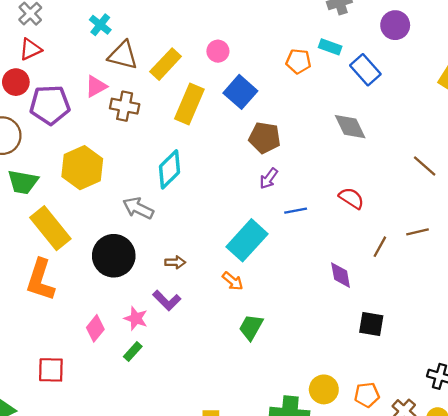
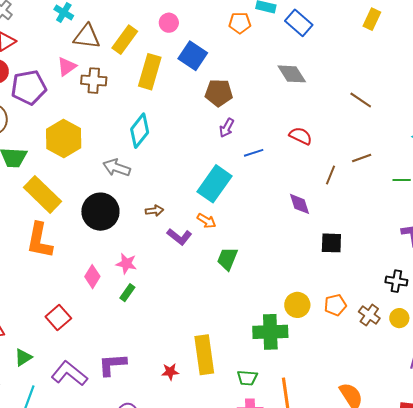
purple L-shape: (167, 300) -> (179, 237), moved
red square: (51, 370) -> (58, 317), turned -35

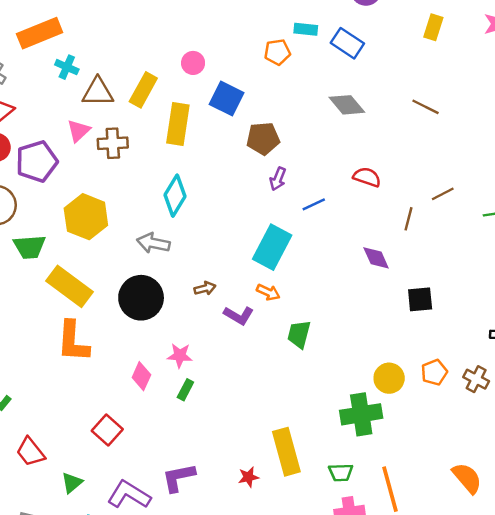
brown line: (361, 100) -> (426, 107), moved

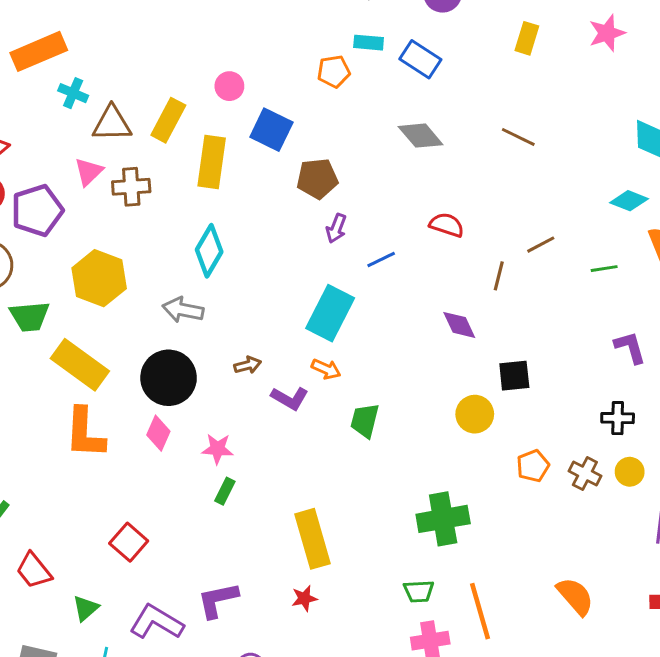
pink diamond: (141, 376) -> (158, 433), moved
yellow circle: (389, 378) -> (475, 414), moved
yellow rectangle: (286, 452) -> (313, 539), moved

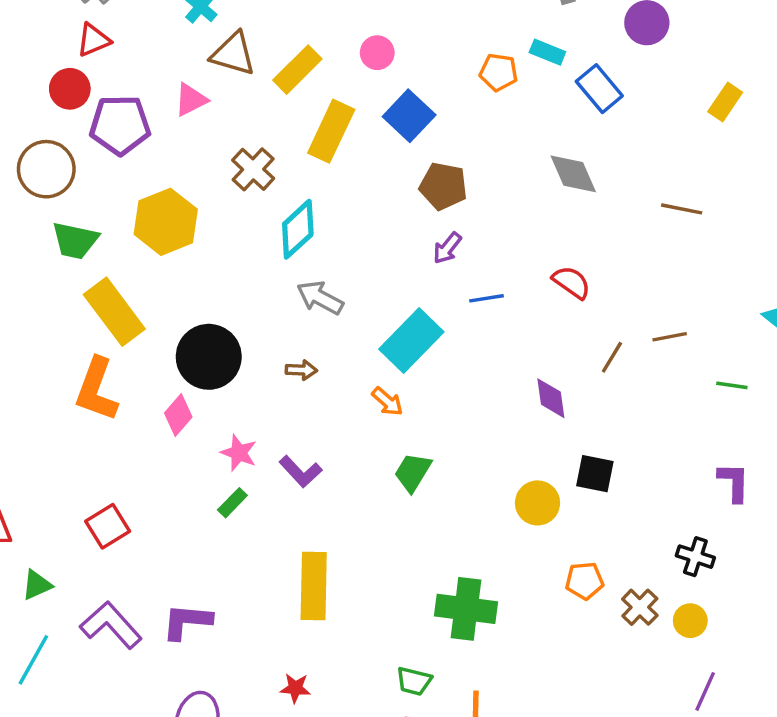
brown line: (518, 137) -> (682, 209), turned -32
brown cross: (131, 187) -> (253, 169), moved, turned 30
gray arrow: (183, 310) -> (320, 298), moved
purple L-shape: (290, 398) -> (301, 472), moved
red star: (304, 598) -> (295, 688), moved

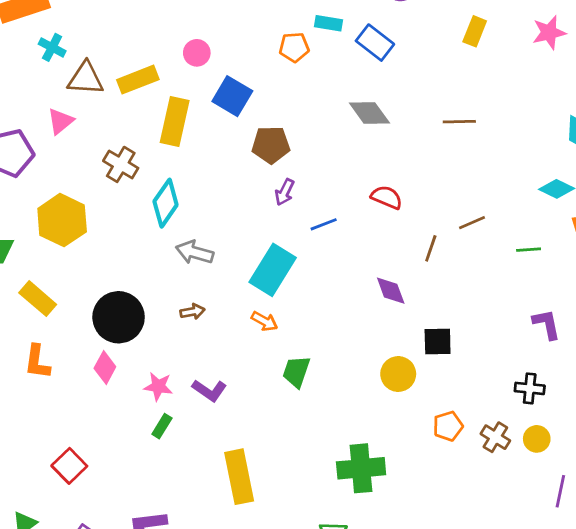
yellow rectangle: (297, 70) -> (138, 80), turned 36
yellow rectangle: (114, 312) -> (38, 299), size x0.7
orange L-shape: (96, 389) -> (37, 362), size x0.7

